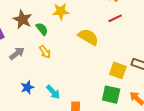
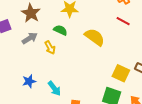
red line: (115, 18) -> (123, 21), turned 48
green semicircle: (42, 29) -> (60, 30), moved, turned -32
gray arrow: (17, 53) -> (30, 38), moved

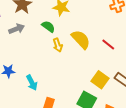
red line: (123, 21) -> (108, 45), moved
yellow arrow: (50, 48) -> (58, 45), moved

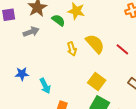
green semicircle: (48, 26) -> (58, 20), moved
yellow square: (100, 80) -> (97, 82), moved

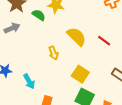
yellow arrow: (72, 49) -> (53, 53), moved

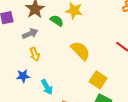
yellow semicircle: (76, 36) -> (80, 51), moved
yellow arrow: (53, 53) -> (35, 54), moved

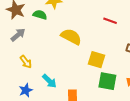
yellow arrow: (35, 54) -> (26, 62), moved
blue star: (23, 76) -> (26, 90), moved

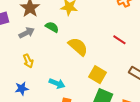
green semicircle: (40, 15) -> (52, 27), moved
cyan arrow: (49, 81) -> (57, 83), moved, turned -35

